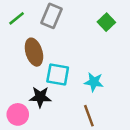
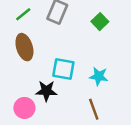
green square: (106, 22) -> (100, 22), moved
brown ellipse: (34, 52) -> (24, 47), moved

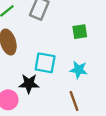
green square: (100, 22) -> (80, 32), moved, turned 35

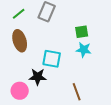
cyan star: (79, 70) -> (84, 50), moved

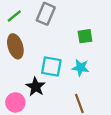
cyan star: (84, 50) -> (81, 68), moved
black star: (38, 77) -> (36, 87), turned 30

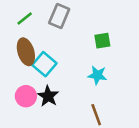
cyan square: (51, 67) -> (44, 64), moved, turned 30
pink circle: (15, 102) -> (26, 96), moved

